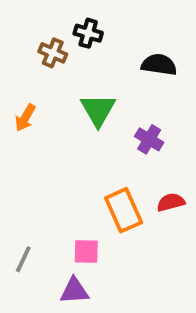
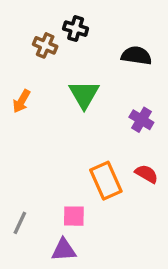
purple cross: (149, 139) -> (141, 120), moved
red semicircle: (171, 202) -> (147, 174), turned 45

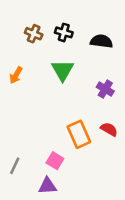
black cross: (76, 29) -> (64, 32), moved
pink square: (74, 216) -> (55, 161), turned 30

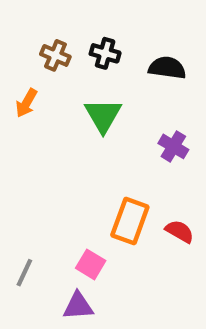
orange arrow: (16, 75) -> (26, 103), moved
red semicircle: (109, 129) -> (180, 231), moved
orange rectangle: (79, 134) -> (130, 221), turned 44

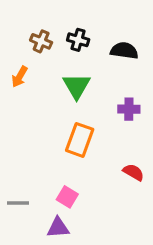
purple cross: (173, 146) -> (129, 109), turned -30
orange rectangle: (130, 221) -> (80, 140), moved
gray line: (24, 273) -> (18, 203), turned 65

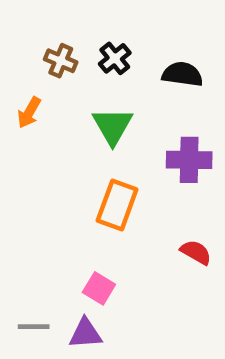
black cross: (78, 40) -> (115, 58), turned 35
purple cross: (129, 109) -> (189, 160), size x1.4
gray line: (18, 203) -> (34, 327), moved

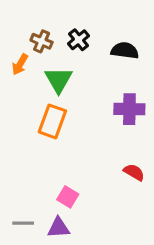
orange arrow: (29, 113) -> (20, 64), moved
green triangle: (112, 126) -> (59, 80), moved
orange rectangle: (117, 205) -> (52, 121), moved

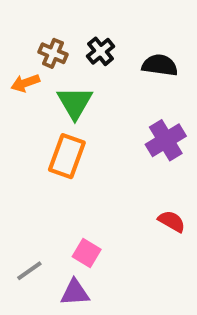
orange arrow: (20, 64) -> (25, 83), turned 40
purple cross: (129, 109) -> (166, 140), turned -32
gray line: (23, 223) -> (29, 271), moved, turned -35

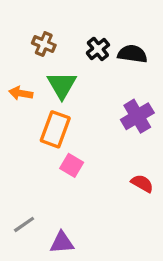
black cross: (100, 51) -> (98, 49), moved
orange arrow: (25, 83) -> (21, 93), moved, turned 30
pink square: (87, 253) -> (72, 165), moved

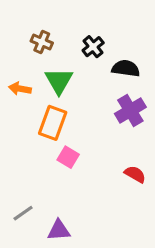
black semicircle: (132, 54) -> (126, 68), moved

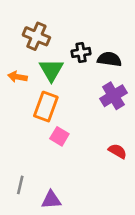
brown cross: (42, 42) -> (36, 36), size x1.4
black cross: (93, 47) -> (81, 52), moved, turned 30
gray line: (23, 213) -> (20, 185), turned -42

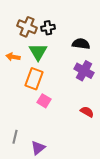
black cross: (81, 52) -> (48, 28), moved
purple cross: (113, 96) -> (84, 71), turned -30
purple triangle: (51, 200) -> (38, 148), turned -35

